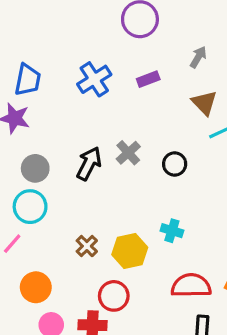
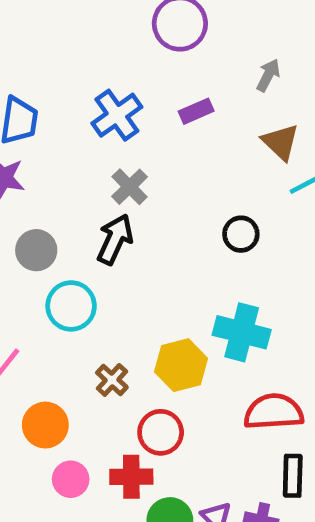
gray cross: (128, 153) -> (130, 187), moved
cyan circle: (30, 207) -> (71, 306), moved
cyan cross: (172, 231) -> (242, 332), size x1.6
brown cross: (87, 246) -> (112, 380), moved

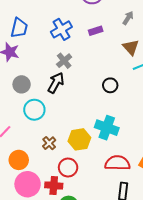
pink circle: (71, 479) -> (28, 184), size x1.6

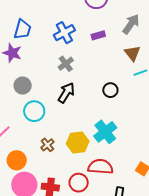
gray arrow: (128, 18) -> (131, 24), size x1.5
black arrow: (56, 83) -> (66, 93), moved
cyan cross: (107, 128) -> (105, 132), turned 30
red semicircle: (117, 163) -> (100, 167), moved
red circle: (68, 168) -> (79, 183), moved

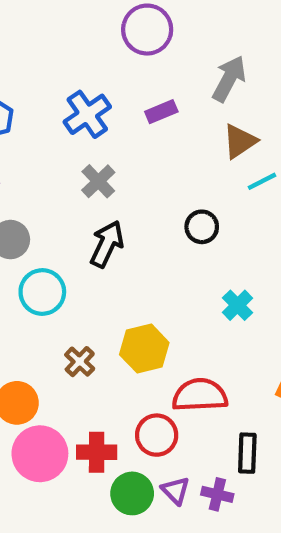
brown triangle: (132, 53) -> (240, 141), turned 42
cyan cross: (105, 132) -> (238, 305), moved, size x0.6

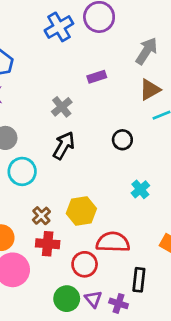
purple rectangle: (161, 112) -> (97, 77), moved
blue cross: (87, 114) -> (59, 27), moved
red cross: (97, 452) -> (48, 244), moved

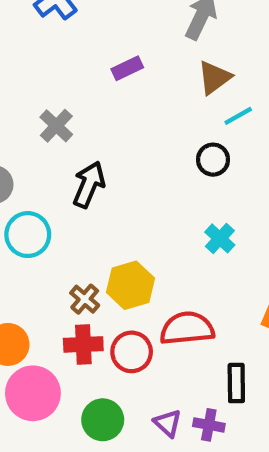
gray cross: (62, 107) -> (56, 126), moved
black circle: (122, 140) -> (213, 160), moved
brown cross: (41, 216) -> (85, 299), moved
red circle: (85, 264) -> (132, 352), moved
green circle: (67, 299) -> (103, 420), moved

